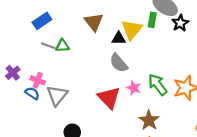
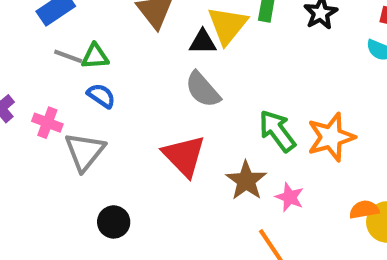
pink star: (134, 88) -> (290, 197), moved
blue semicircle: (32, 93) -> (101, 96), moved
brown star: (149, 120) -> (246, 181), moved

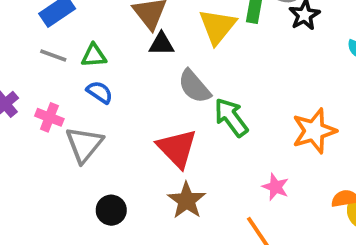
black triangle: (203, 42) -> (161, 44), moved
gray line: (68, 56) -> (53, 56), moved
green arrow: (277, 131) -> (231, 117), moved
brown star: (246, 181) -> (187, 200), moved

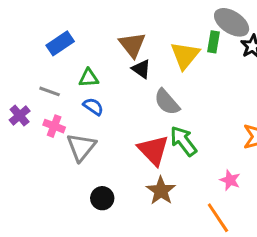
black triangle: (161, 44) -> (141, 69), turned 35
gray line: (53, 56) -> (50, 91), moved
green arrow: (231, 117) -> (183, 141), moved

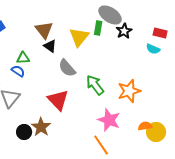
green triangle: (89, 78) -> (23, 58), moved
green arrow: (183, 141) -> (95, 85), moved
pink star: (230, 180) -> (109, 120), size x1.6
brown star: (161, 191) -> (41, 127), moved

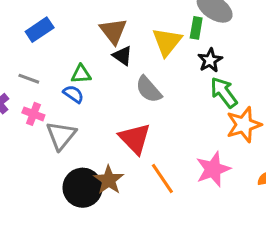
black star: (124, 31) -> (210, 60), moved
green arrow: (95, 85) -> (224, 92), moved
pink star: (109, 120) -> (213, 169), turned 30
black circle: (24, 132) -> (83, 188), size x1.6
orange line: (101, 145) -> (162, 178), moved

